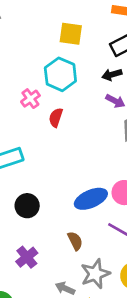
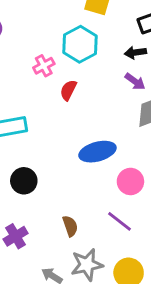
blue ellipse: (91, 199) -> (97, 152), moved

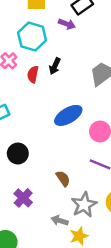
black arrow: (135, 52) -> (55, 66), moved, turned -42
purple arrow: (135, 81) -> (67, 24), moved

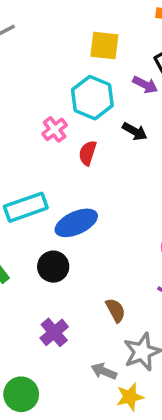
black arrow: (55, 66) -> (135, 131), moved, turned -91
blue ellipse: (68, 115) -> (76, 223), moved

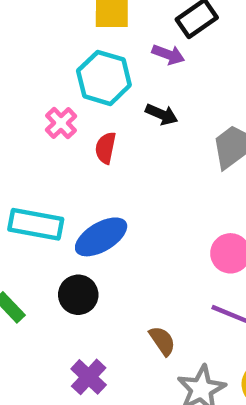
cyan rectangle: (26, 207) -> (36, 224), turned 36

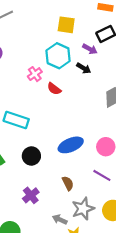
black arrow: (162, 114) -> (84, 68), moved
red semicircle: (106, 148) -> (54, 89), turned -72
blue ellipse: (101, 237) -> (71, 145), moved

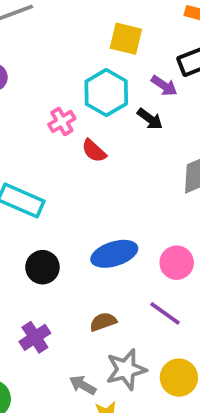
brown semicircle: (68, 183) -> (103, 322), turned -88

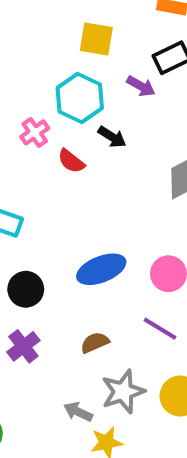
black arrow: (150, 119) -> (112, 137), moved
purple cross: (35, 337) -> (23, 346), moved

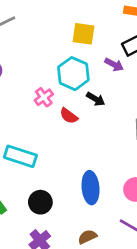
blue ellipse: (101, 269) -> (91, 188), turned -72

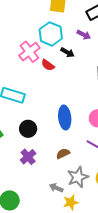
purple arrow: (114, 65) -> (84, 35), moved
pink cross: (44, 97) -> (29, 52), size x1.5

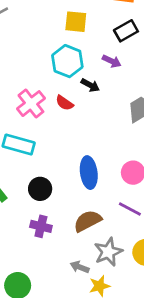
pink cross: (29, 52) -> (31, 104), moved
brown semicircle: (63, 154) -> (88, 221), size x1.5
purple cross: (28, 157) -> (41, 226), turned -35

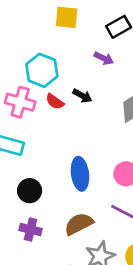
cyan hexagon: (67, 61) -> (42, 70), moved
black arrow: (90, 85) -> (82, 96), moved
pink cross: (31, 104) -> (20, 102), turned -36

